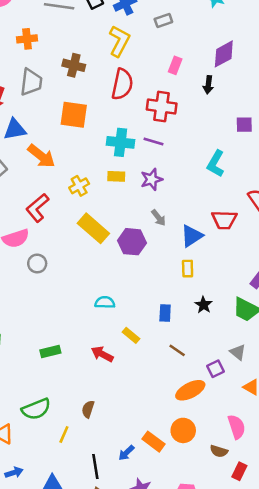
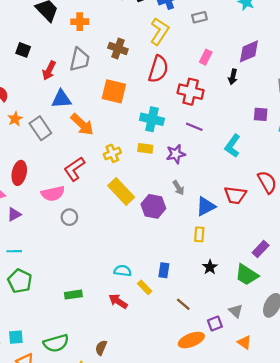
purple line: (154, 142) -> (194, 127), moved
cyan semicircle: (105, 302) -> (123, 271), moved
blue rectangle: (165, 313) -> (164, 270), moved

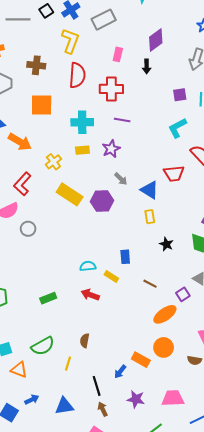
gray rectangle: (199, 17) -> (104, 20), size x1.6
cyan L-shape: (233, 146) -> (177, 128), moved, turned 40
blue triangle: (206, 206) -> (150, 190), turned -48

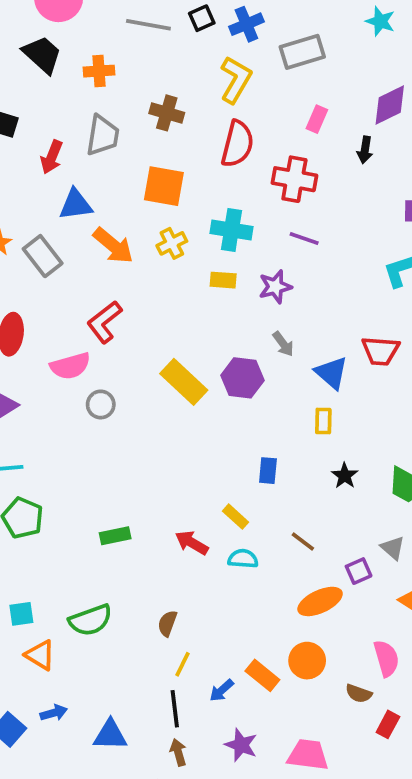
yellow cross: (53, 162) -> (172, 243), moved
yellow rectangle: (70, 194) -> (184, 382), moved
blue rectangle: (125, 257) -> (268, 471), moved
cyan semicircle: (88, 266) -> (243, 559), moved
yellow line: (68, 364) -> (182, 664), moved

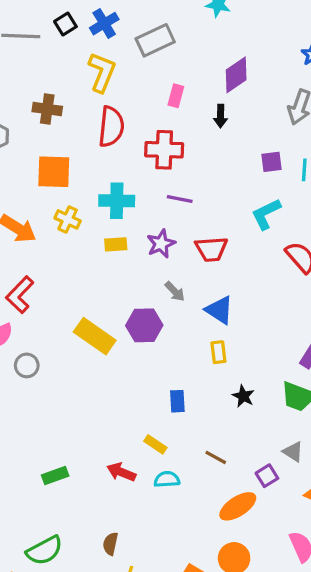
yellow cross: (172, 243) -> (68, 219), turned -30
red trapezoid: (381, 351) -> (211, 249), moved

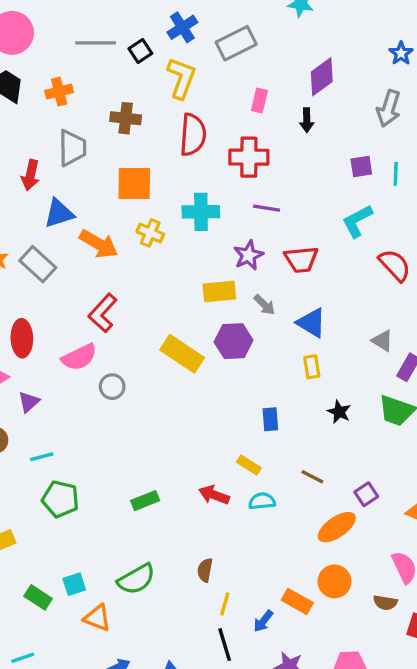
black square: (65, 24) -> (140, 51), moved
yellow rectangle: (116, 244) -> (219, 292), moved, size x1.4
gray triangle: (293, 452) -> (382, 341), moved

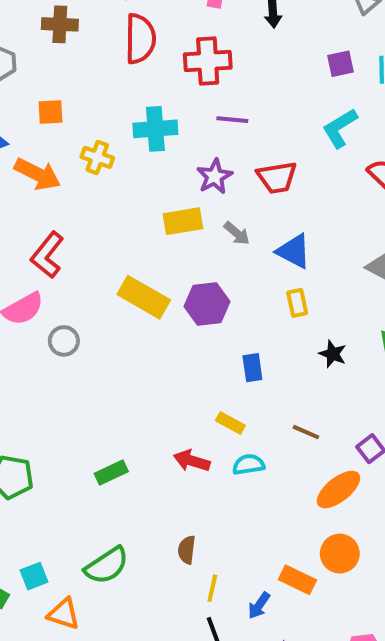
orange square: (134, 183) -> (51, 112), moved, size x0.6
purple hexagon: (234, 341) -> (207, 304), moved

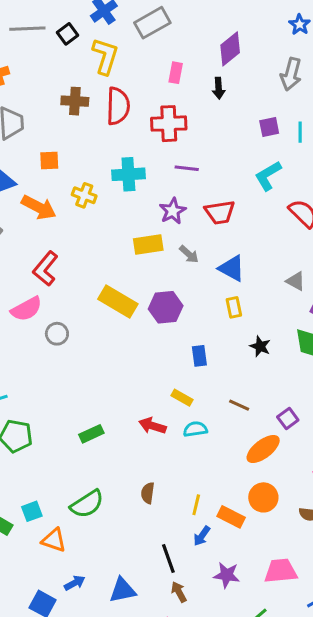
brown cross: (60, 24) -> (75, 101), moved
yellow line: (212, 588) -> (196, 505), moved

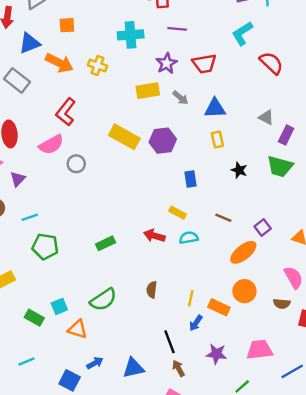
yellow cross: (84, 195) -> (98, 66), moved
blue triangle: (232, 268) -> (215, 108), turned -30

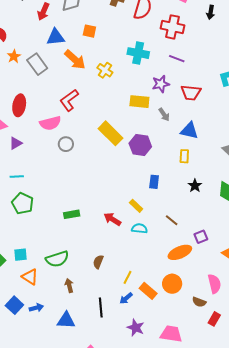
brown arrow: (178, 368) -> (69, 286), moved
blue square: (70, 380) -> (14, 305), moved

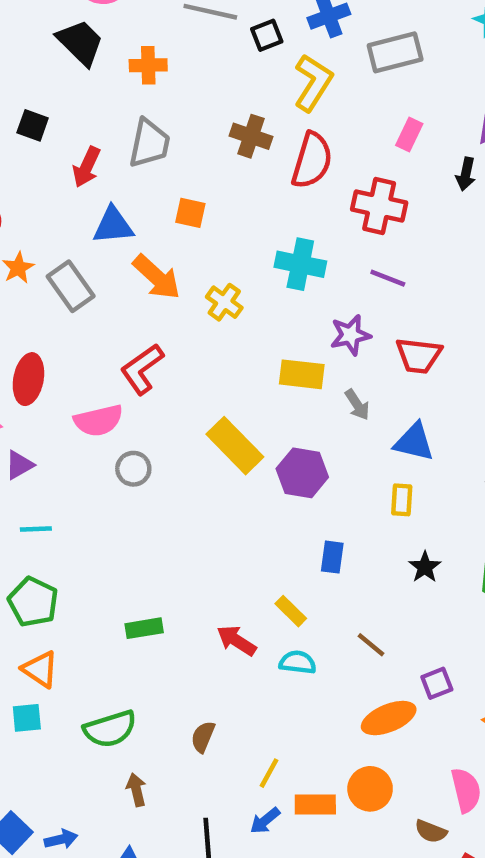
cyan line: (17, 177) -> (36, 529), moved
orange triangle: (30, 277) -> (40, 669), moved
orange rectangle: (148, 291) -> (315, 804), turned -42

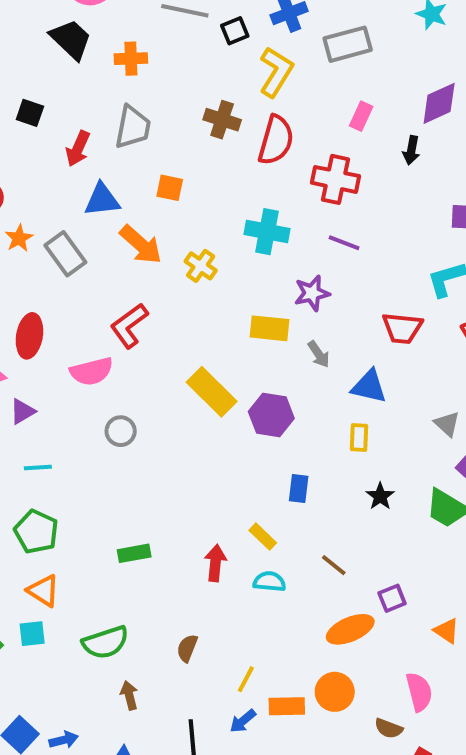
red trapezoid: (419, 356) -> (402, 328), moved
gray circle: (133, 469) -> (121, 431), moved
red arrow: (236, 640) -> (215, 563), turned 64

